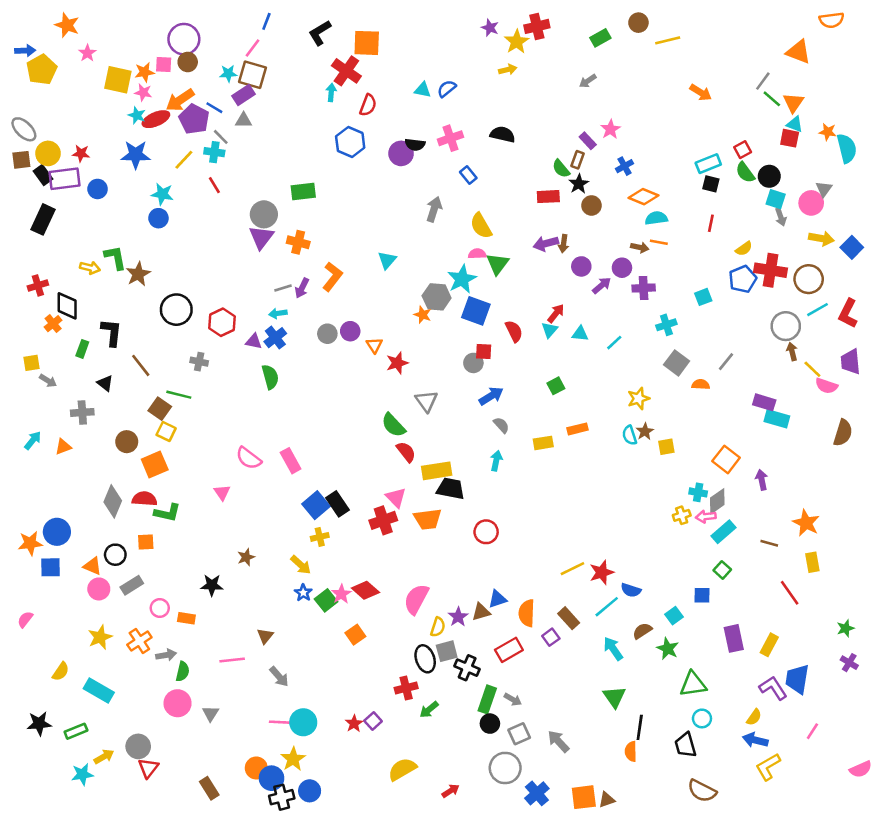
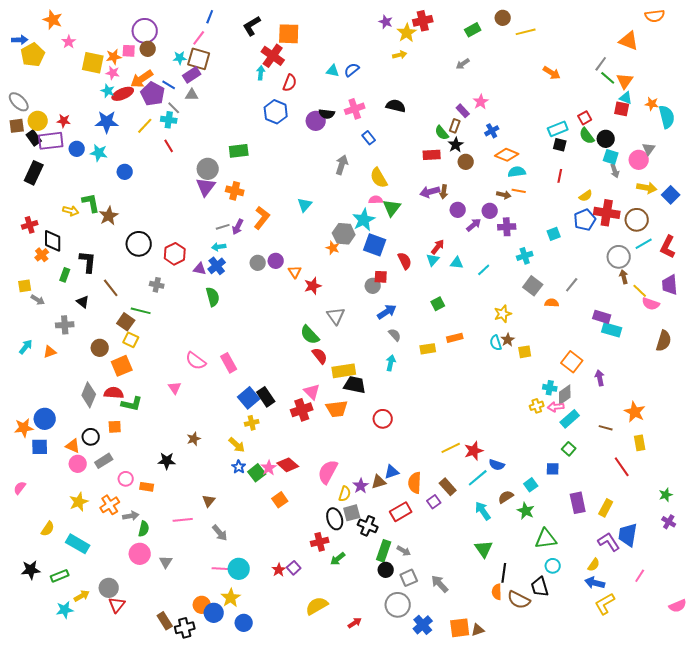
cyan star: (162, 194) -> (99, 153), moved
brown semicircle: (702, 791) -> (519, 600), moved
black cross: (282, 797) -> (185, 628), moved

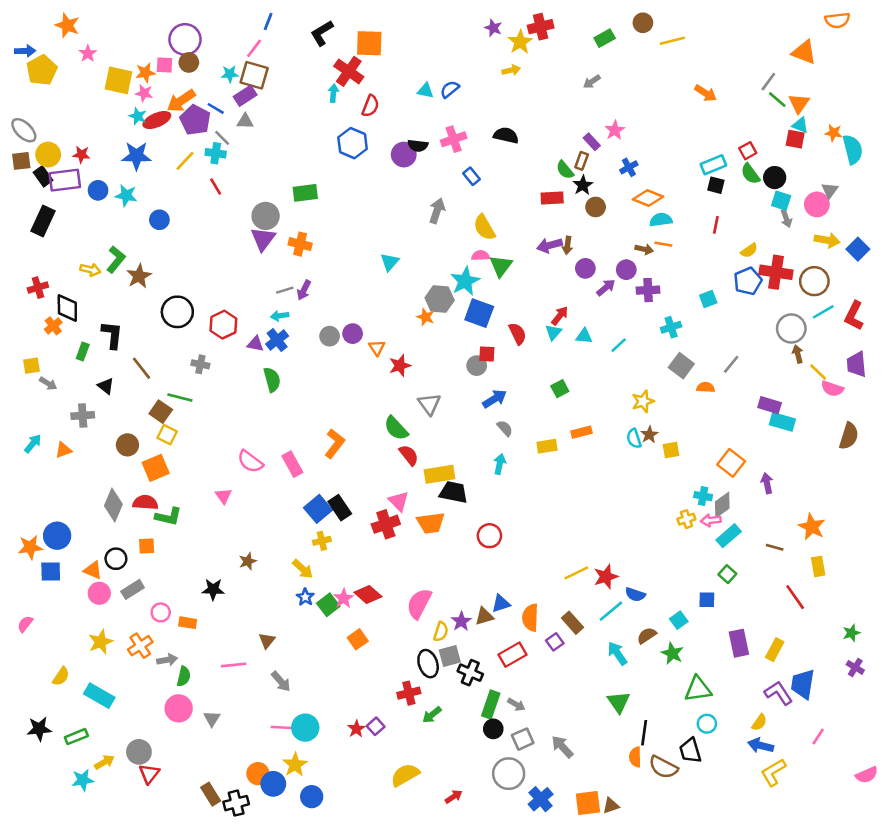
green L-shape: (91, 203) -> (116, 259), turned 50
orange L-shape: (262, 218) -> (335, 444), moved

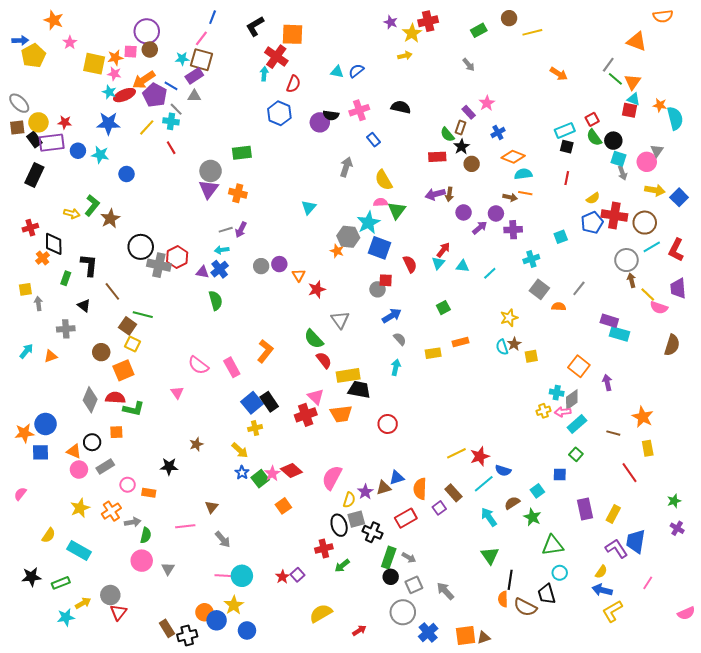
gray arrow: (592, 82) -> (469, 65), turned -96
gray cross: (200, 364) -> (159, 265), moved, size x1.6
gray arrow: (48, 383) -> (38, 304), turned -128

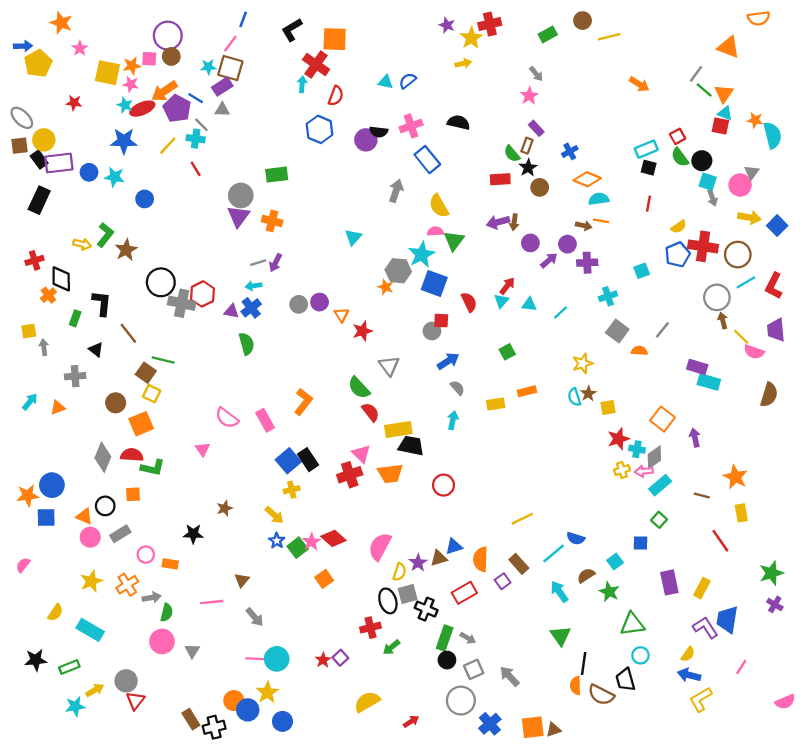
pink star: (487, 103) -> (529, 96), moved
red star: (65, 122) -> (74, 103), moved
blue rectangle: (373, 140) -> (427, 160), size x1.6
red star: (480, 456) -> (618, 439), moved
green star: (674, 501) -> (771, 573), size x1.5

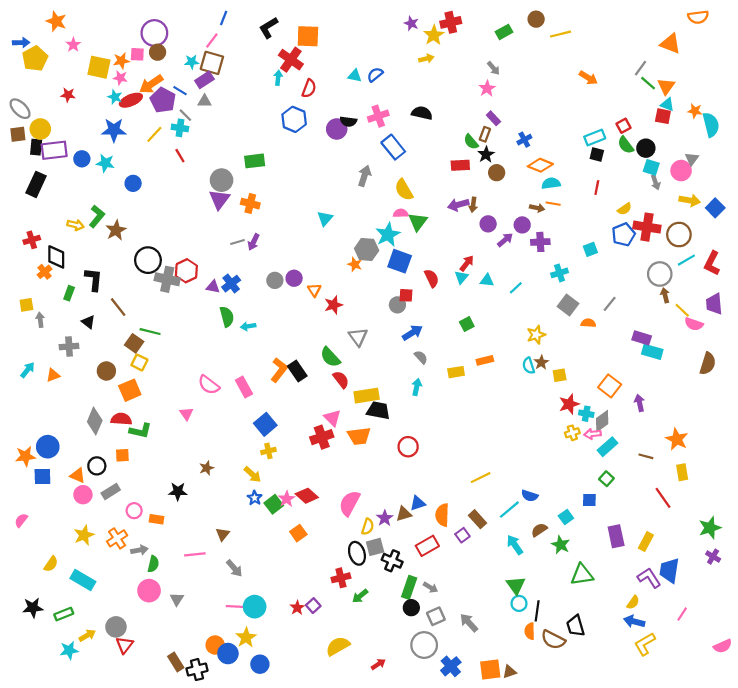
black rectangle: (39, 160) -> (36, 147), turned 42
cyan arrow: (254, 286) -> (248, 326), moved
black rectangle: (308, 460) -> (297, 371), moved
cyan circle: (640, 655) -> (519, 603), moved

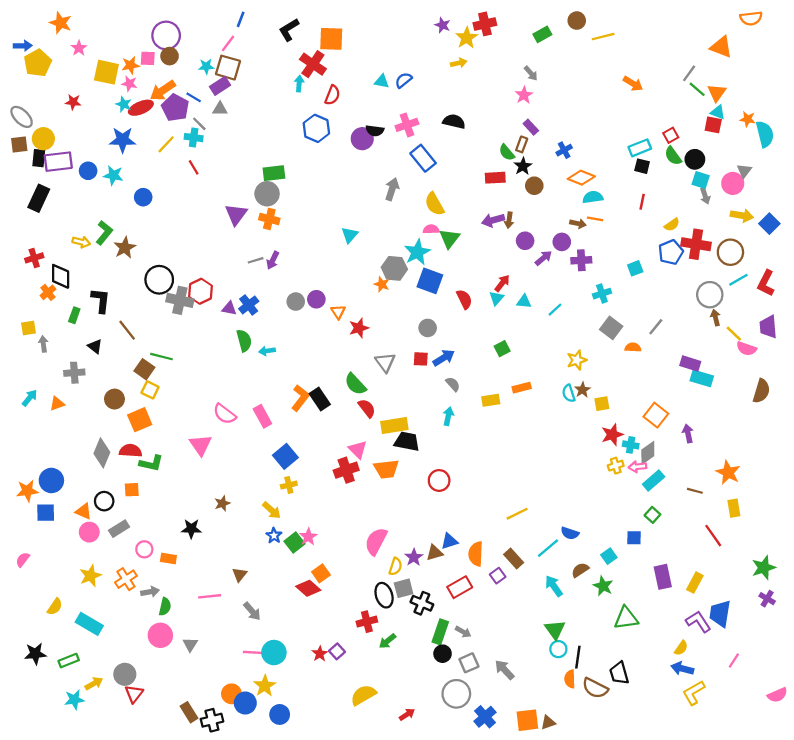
gray circle: (222, 180) -> (267, 194), moved
red square: (406, 295) -> (421, 359), moved
pink triangle: (186, 414) -> (201, 445), size x1.5
red diamond: (307, 496) -> (308, 588), moved

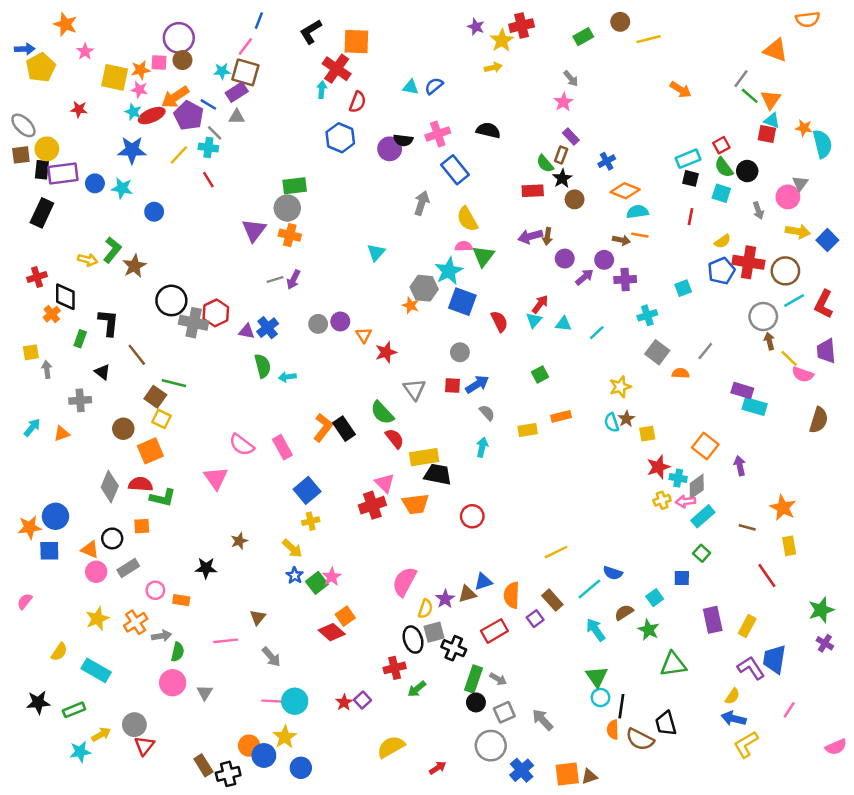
cyan square: (701, 180) -> (721, 193), moved

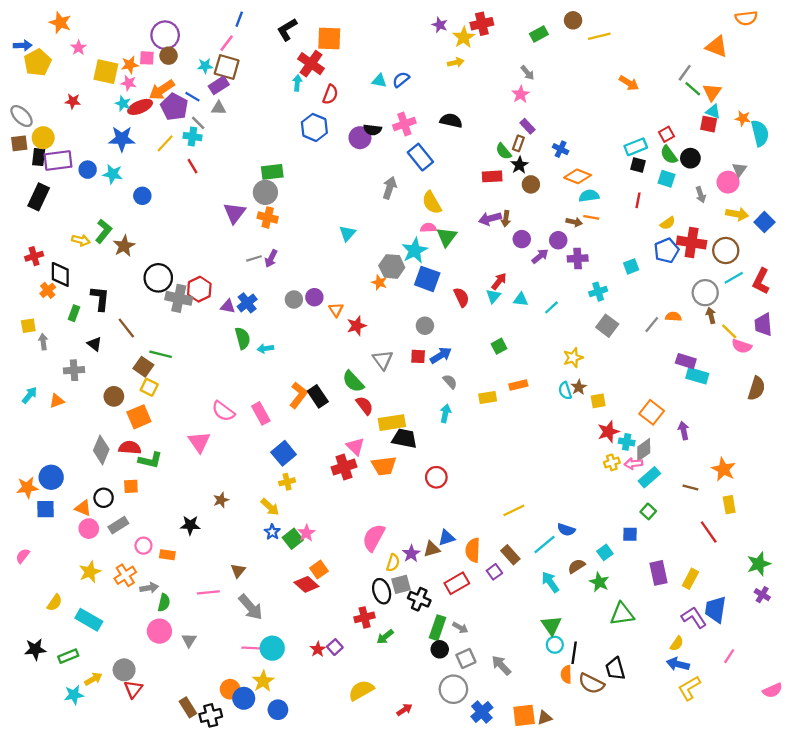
blue cross: (607, 161) -> (561, 149), turned -35
orange semicircle: (681, 373) -> (673, 317), moved
gray arrow: (271, 657) -> (251, 607), size x1.4

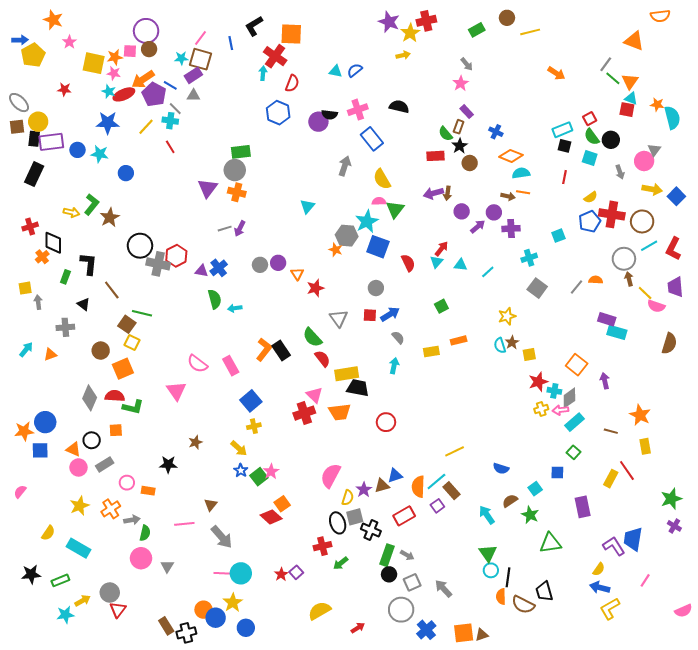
blue line: (239, 19) -> (231, 43), moved, turned -32
purple star: (440, 25) -> (389, 22), size x1.5
cyan line: (545, 544) -> (436, 482), moved
yellow rectangle: (690, 579) -> (611, 479), moved

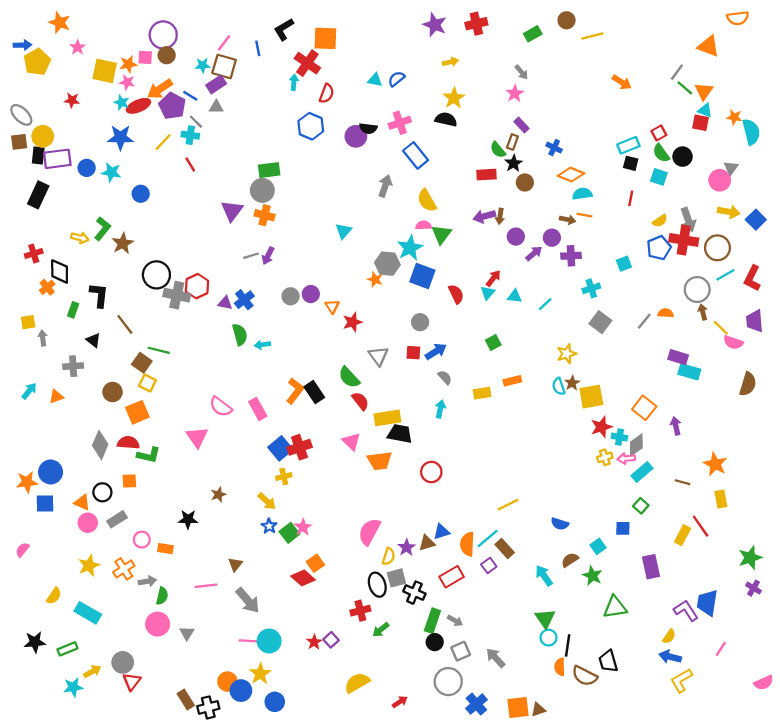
yellow star: (410, 33) -> (454, 98), moved
gray arrow: (620, 172) -> (688, 220), moved, size x1.5
yellow square: (529, 355) -> (591, 397), size x1.6
red cross: (304, 413) -> (300, 447), moved

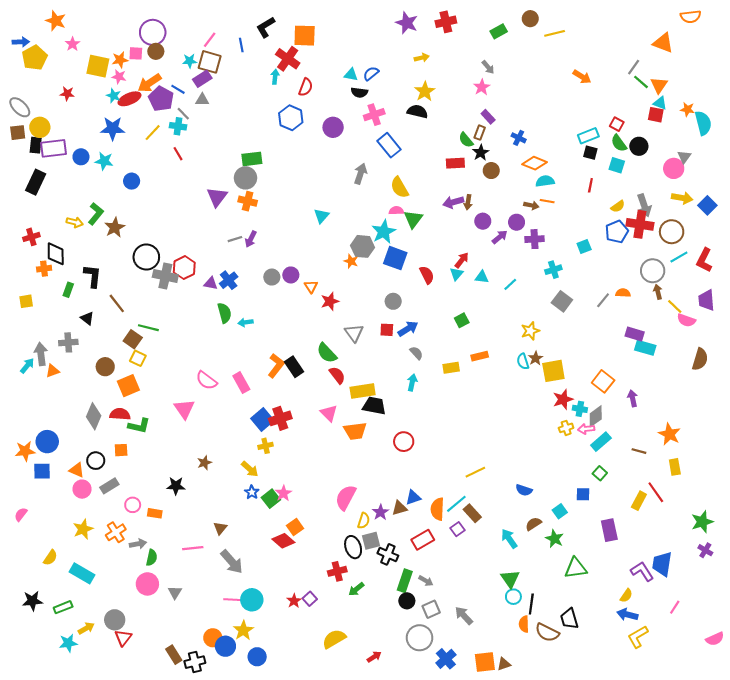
black semicircle: (368, 128) -> (359, 92), moved
red square: (659, 133) -> (617, 124), turned -32
orange cross: (47, 287) -> (44, 269), turned 32
gray arrow: (43, 338) -> (41, 354), moved, size x1.5

